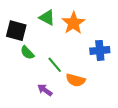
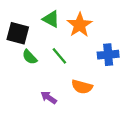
green line: (55, 65) -> (59, 56), moved

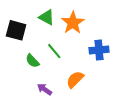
green semicircle: (30, 57) -> (32, 61), moved
orange semicircle: (82, 87) -> (75, 79), turned 120

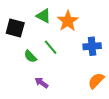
orange semicircle: (75, 79) -> (96, 81), moved

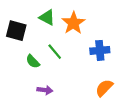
purple arrow: (41, 83) -> (45, 90), turned 152

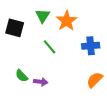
green triangle: (47, 17) -> (43, 16), turned 35
green semicircle: (33, 61) -> (22, 76), moved

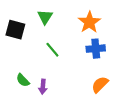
orange star: (67, 21) -> (89, 22), moved
purple arrow: (41, 82) -> (43, 87), turned 88

